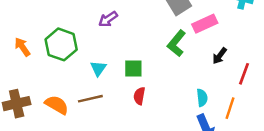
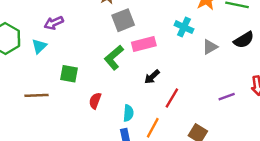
cyan triangle: (98, 68) -> (39, 46), moved
red semicircle: (139, 96) -> (95, 101), moved
brown line: (90, 99) -> (37, 95), moved

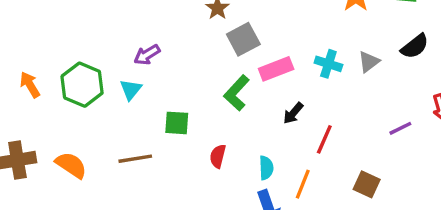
cyan cross: (184, 27) -> (328, 64), moved

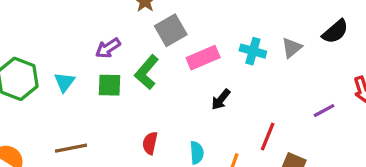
purple arrow: (147, 55) -> (108, 48), moved
green L-shape: (237, 93) -> (147, 72), moved
green square: (177, 123) -> (110, 85), moved
red line: (324, 139) -> (268, 136), moved

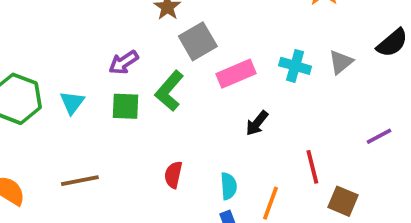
red line: (268, 136) -> (312, 167), turned -36

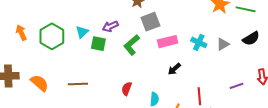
cyan triangle: (72, 103) -> (82, 32), moved
green square: (126, 106) -> (98, 44), moved

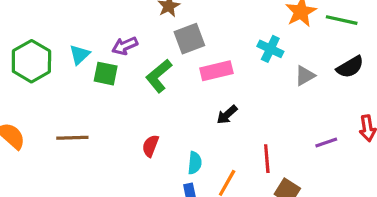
cyan cross: (199, 42) -> (270, 49), moved

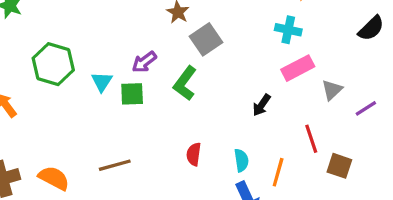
green hexagon: (31, 61) -> (53, 64), moved
pink rectangle: (216, 71) -> (298, 68), moved
gray triangle: (305, 76) -> (332, 90), moved

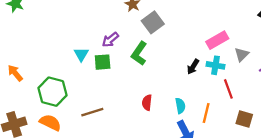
cyan cross: (288, 30) -> (216, 65), moved
green hexagon: (53, 64) -> (52, 92), moved
brown square: (339, 166) -> (244, 119), moved

